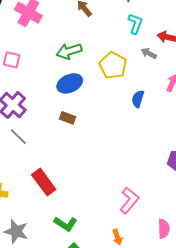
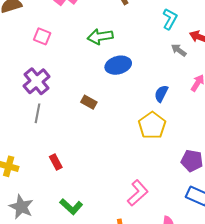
yellow pentagon: (113, 65) -> (152, 125), moved
blue ellipse: (70, 83) -> (118, 65), moved
gray line: (18, 137) -> (37, 113), turned 48
red rectangle: (44, 182) -> (56, 162), size x0.6

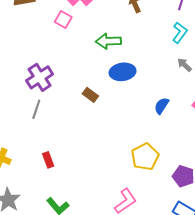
pink square: (42, 36) -> (63, 19), moved
brown rectangle: (89, 102) -> (90, 95), moved
yellow pentagon: (152, 125) -> (145, 157), moved

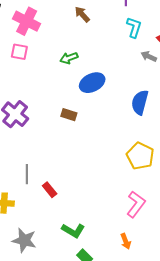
green arrow: (108, 41) -> (69, 58), size x0.7
blue semicircle: (162, 106) -> (140, 102), size x1.4
gray line: (36, 109) -> (27, 174), moved

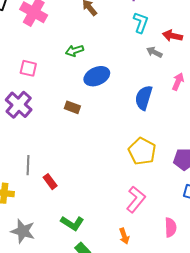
pink square: (19, 52) -> (28, 68), moved

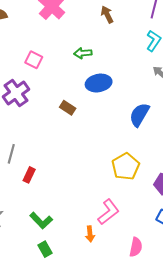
red rectangle: (50, 182) -> (29, 175), turned 49
orange arrow: (124, 236) -> (90, 234), moved

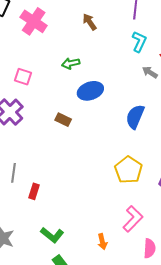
pink L-shape: (109, 212) -> (133, 219), moved

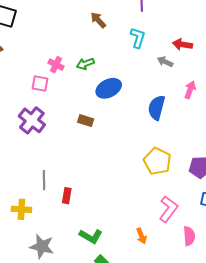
pink cross: (34, 21) -> (56, 65), moved, size x0.6
cyan L-shape: (139, 42) -> (138, 38), moved

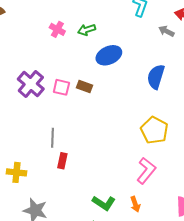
pink square: (40, 84) -> (61, 87), moved
gray line: (44, 180) -> (53, 138), moved
pink L-shape: (168, 209) -> (146, 171), moved
green L-shape: (91, 236) -> (104, 203), moved

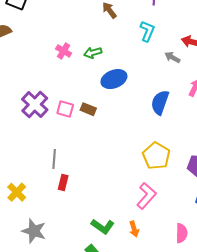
yellow cross: (16, 172) -> (17, 192), turned 36

